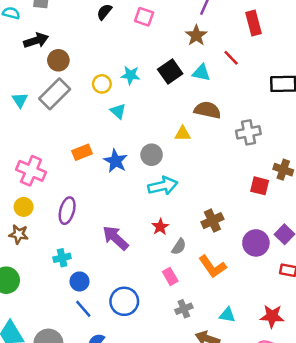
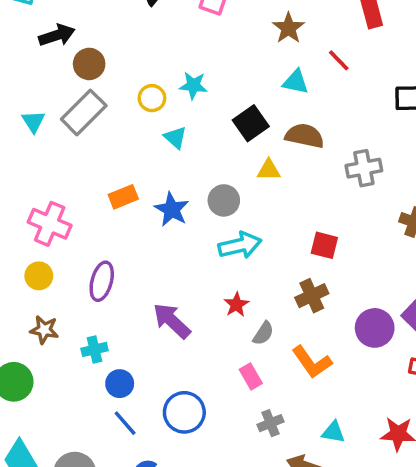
black square: (170, 71) -> (251, 123), moved
red square: (260, 186) -> (324, 245), moved
brown star: (19, 234) -> (44, 330), moved

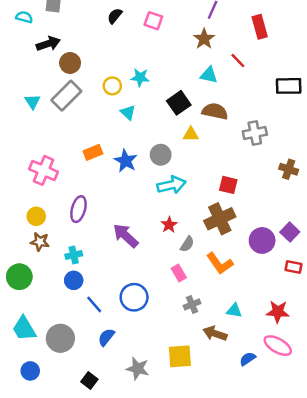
yellow circle: (39, 276) -> (36, 216), moved
brown cross: (312, 296) -> (220, 219), size x1.4
blue circle: (120, 384) -> (74, 280), moved

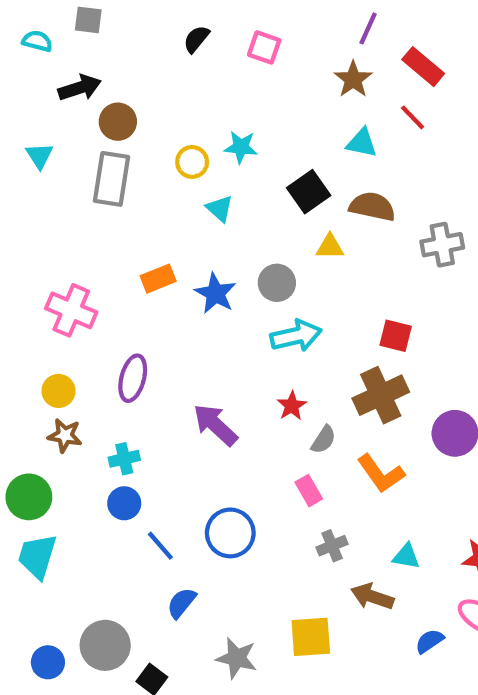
red rectangle: (260, 27) -> (423, 67), moved, turned -35
gray rectangle: (66, 96) -> (112, 179), turned -36
cyan triangle: (33, 102) -> (39, 156), moved
cyan trapezoid: (24, 329) -> (37, 556), moved, turned 48
gray circle: (60, 338) -> (105, 645), moved

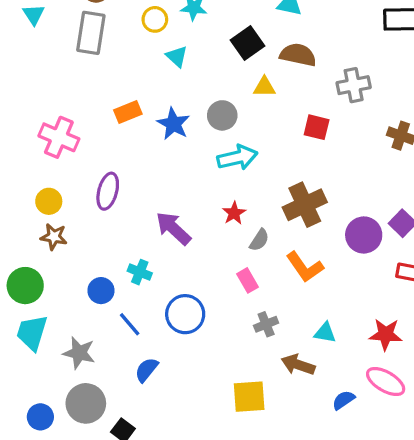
red square: (396, 336) -> (317, 127), moved
cyan cross: (124, 459) -> (140, 272), moved, turned 35
gray star: (237, 658) -> (79, 353), moved

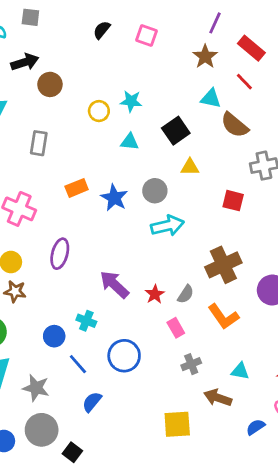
gray rectangle: (91, 33) -> (39, 143), moved, size x0.7
brown semicircle: (298, 55) -> (235, 125), moved, turned -152
cyan triangle: (177, 56) -> (130, 142), moved, turned -36
red star: (234, 213) -> (155, 294), moved

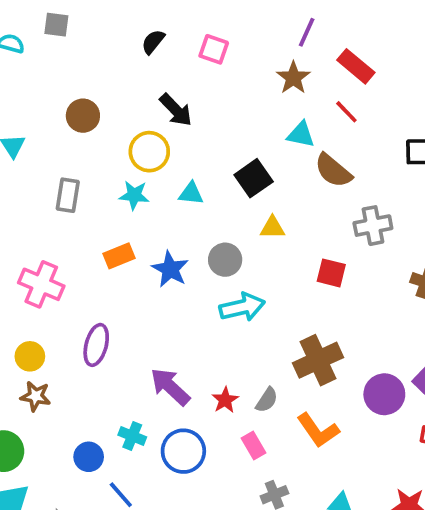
black arrow: (25, 62) -> (176, 110), moved, turned 64
cyan star: (131, 101) -> (134, 195), moved
yellow circle: (99, 111) -> (149, 152), size x1.4
blue circle: (124, 356) -> (183, 451), moved

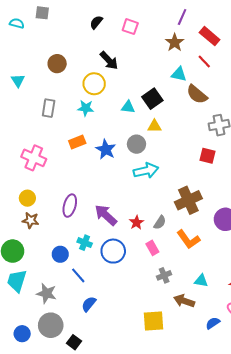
cyan triangle: (191, 193) -> (128, 107), moved
yellow triangle: (272, 227) -> (154, 126), moved
red square: (331, 273) -> (207, 156), moved
purple ellipse: (96, 345) -> (70, 206), moved

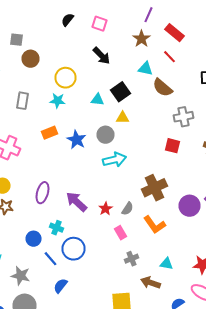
gray square: (42, 13) -> (16, 40), moved
black arrow: (109, 60) -> (102, 56), moved
blue circle: (113, 251) -> (74, 249), moved

